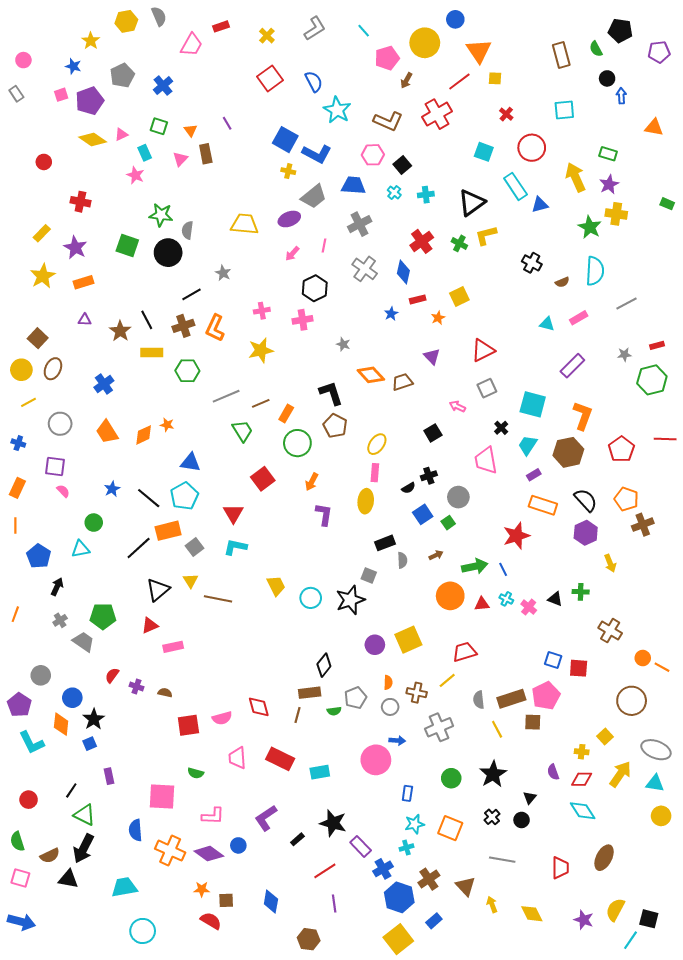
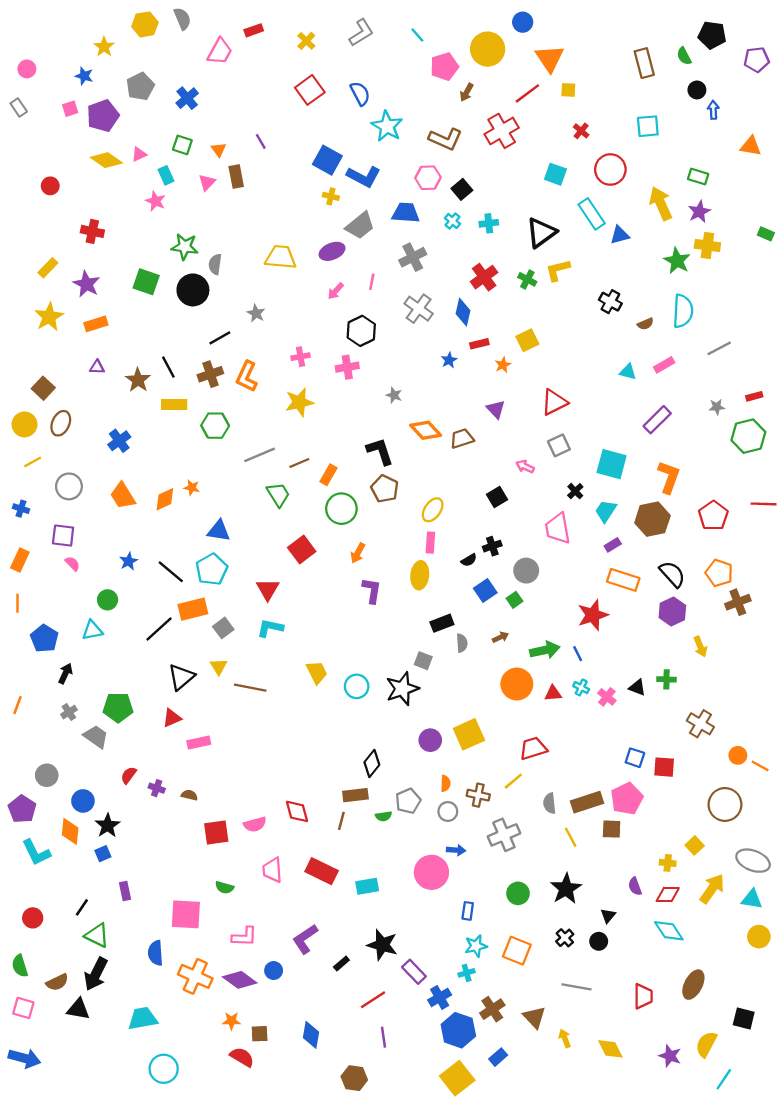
black square: (649, 919) -> (744, 1018), moved

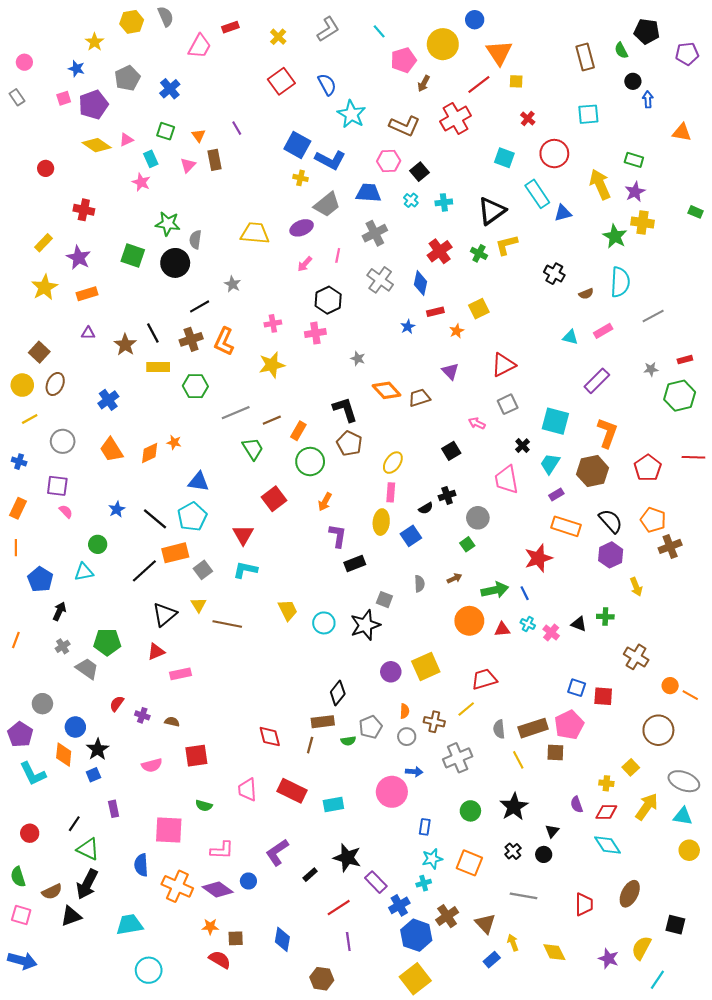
blue square: (485, 590) -> (411, 536), moved
black rectangle: (442, 623) -> (355, 563), moved
pink semicircle: (255, 824) -> (152, 765), moved
black triangle: (78, 1009) -> (71, 916), turned -30
blue rectangle: (498, 1057) -> (492, 960), moved

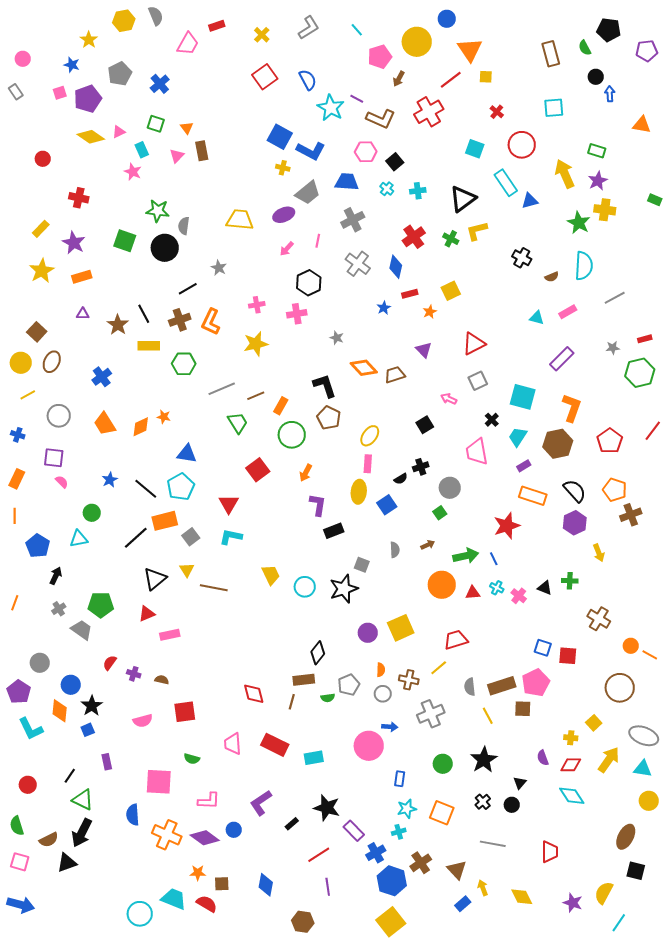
purple line: (237, 128) -> (357, 99), moved, turned -32
red line: (693, 457) -> (653, 431), turned -55
brown ellipse: (630, 894) -> (626, 837), moved
cyan trapezoid: (130, 925) -> (174, 899), moved, turned 32

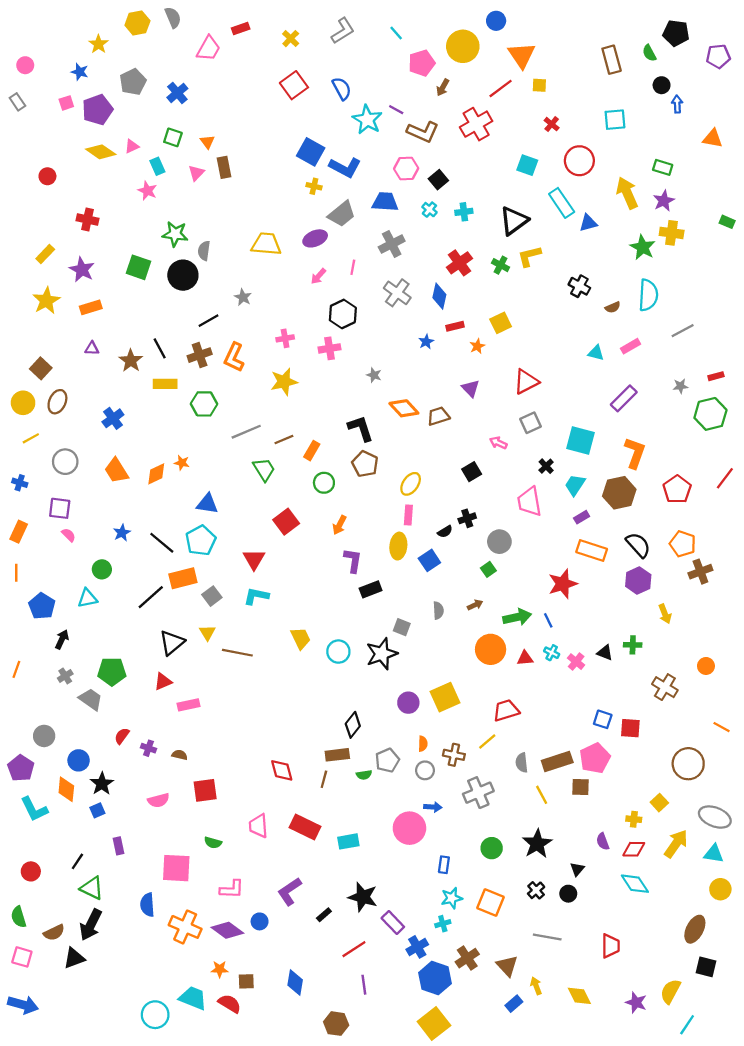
green circle: (292, 435) -> (324, 483), size x0.7
orange circle: (631, 646) -> (706, 666), moved

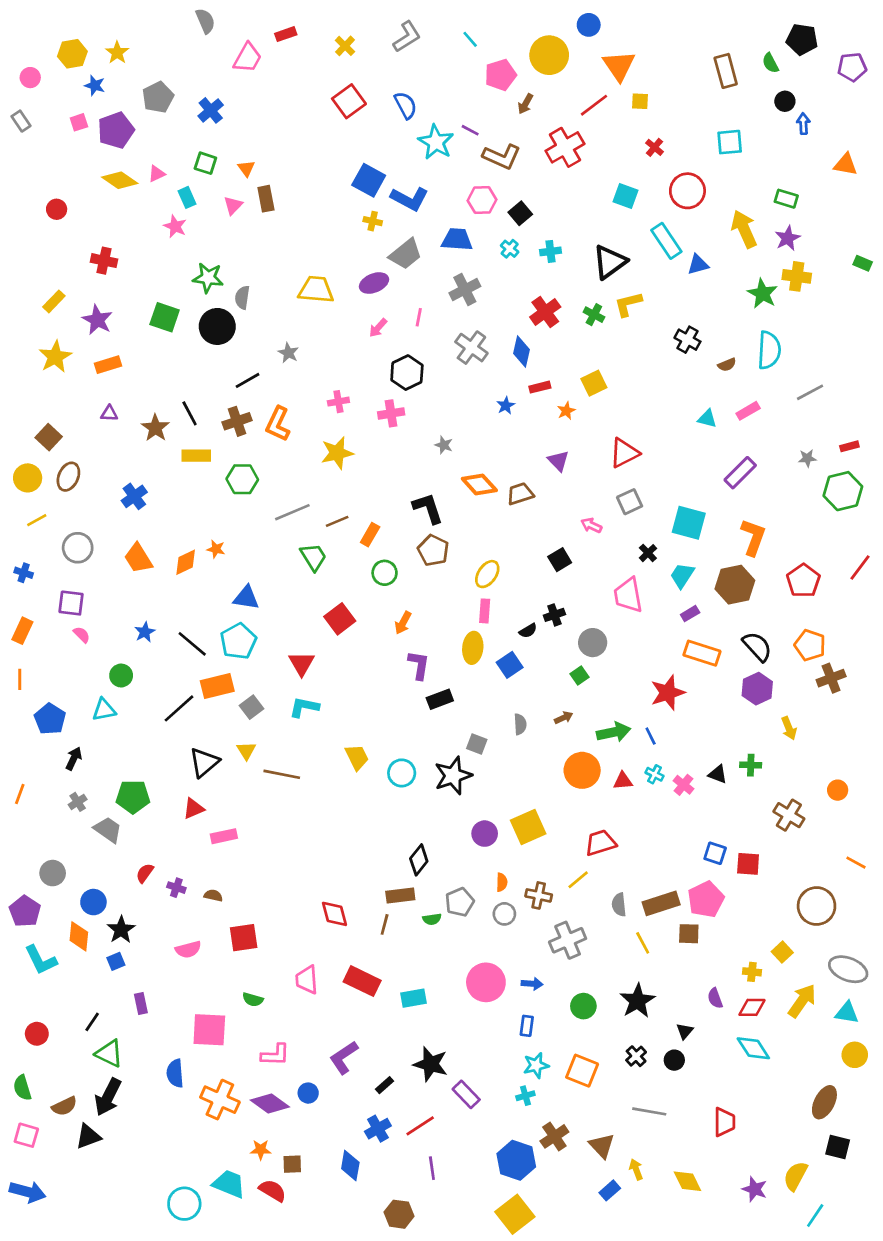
yellow hexagon: (137, 23) -> (72, 54), moved
blue arrow: (433, 807) -> (532, 984), moved
blue cross: (417, 947) -> (378, 1129), moved

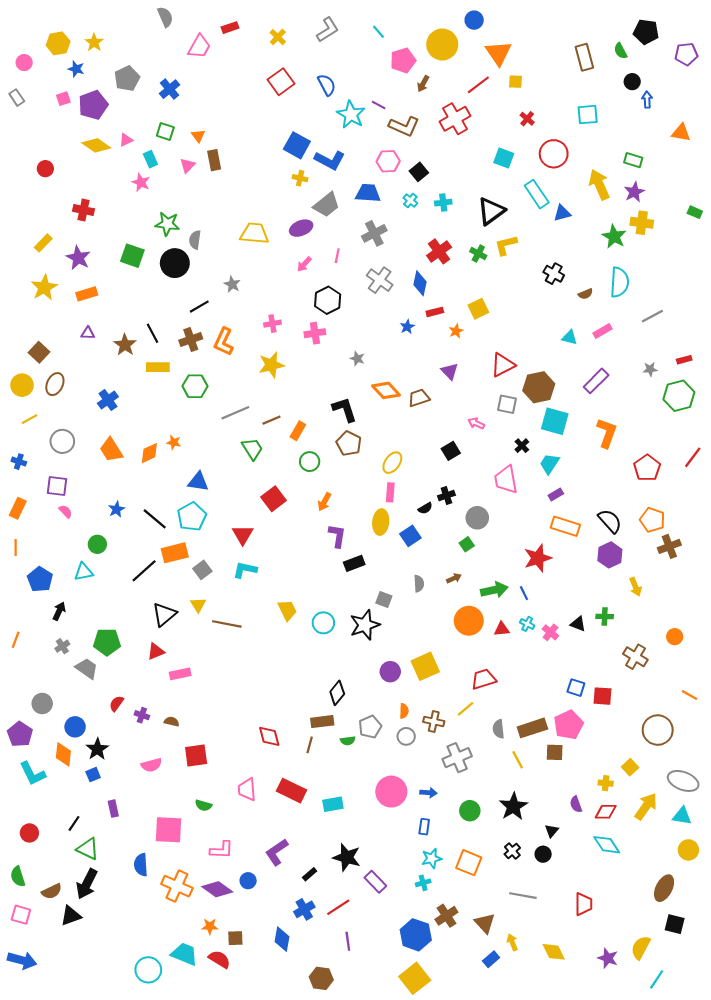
gray square: (630, 502) -> (507, 404), turned 36
brown hexagon: (735, 585) -> (539, 387), moved

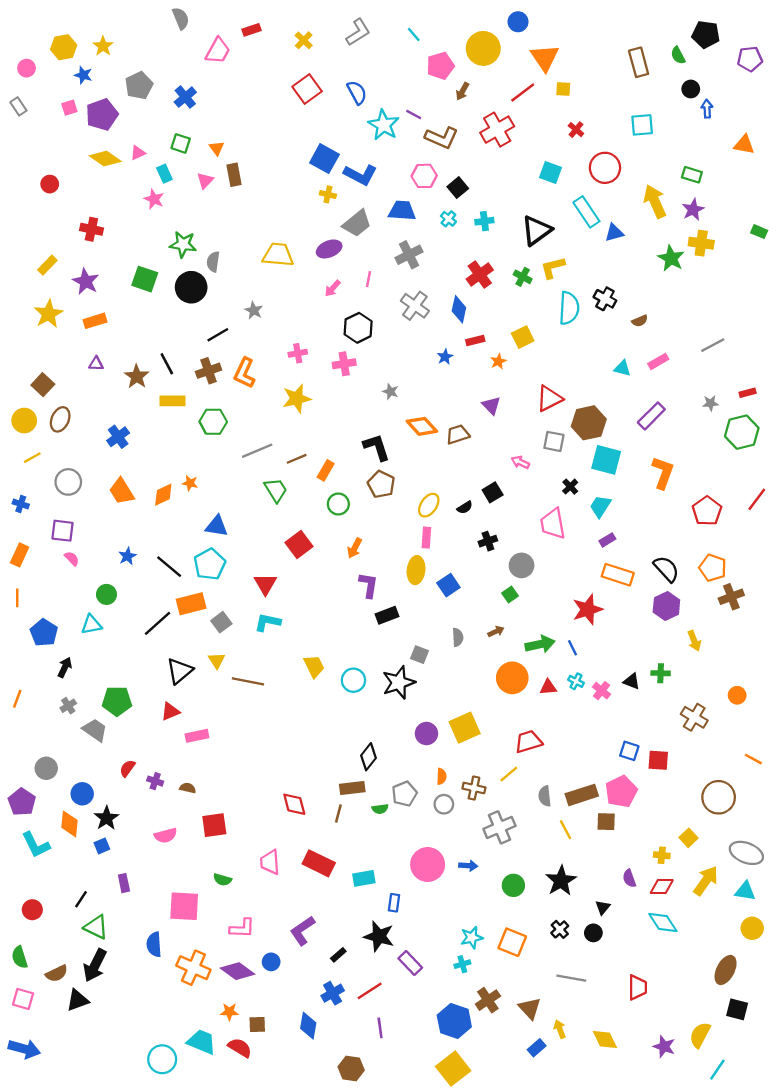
cyan semicircle: (619, 282) -> (569, 308), moved
black semicircle: (425, 508) -> (465, 507), moved
blue rectangle: (424, 827) -> (394, 903), moved

